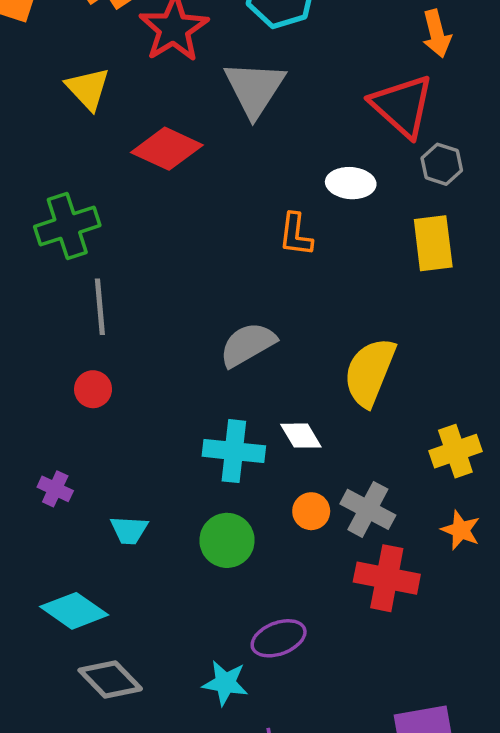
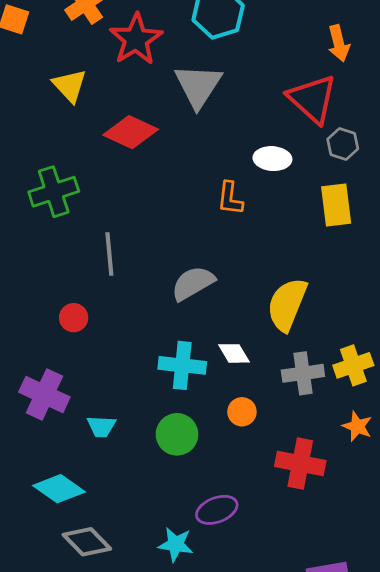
gray line: (100, 307) -> (109, 254), moved
purple cross: (55, 489) -> (44, 395), size x1.8
gray cross: (368, 509) -> (303, 373), moved, turned -36

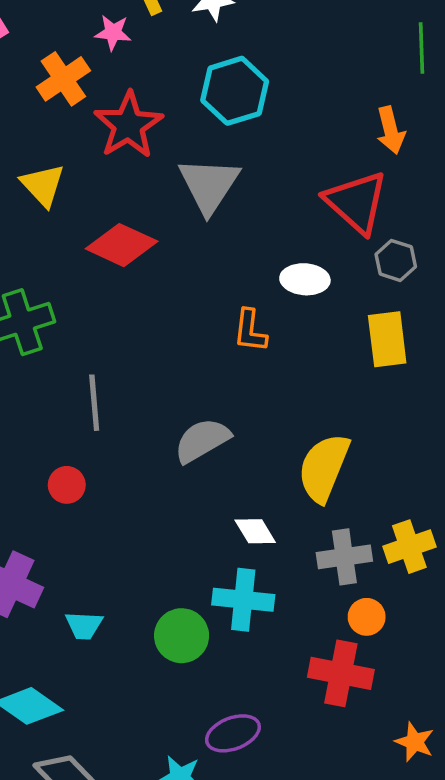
red circle: (74, 318) -> (67, 485), moved
cyan cross: (182, 365) -> (243, 600), moved
orange circle: (242, 412) -> (367, 617), moved
orange star: (357, 426) -> (415, 742), moved

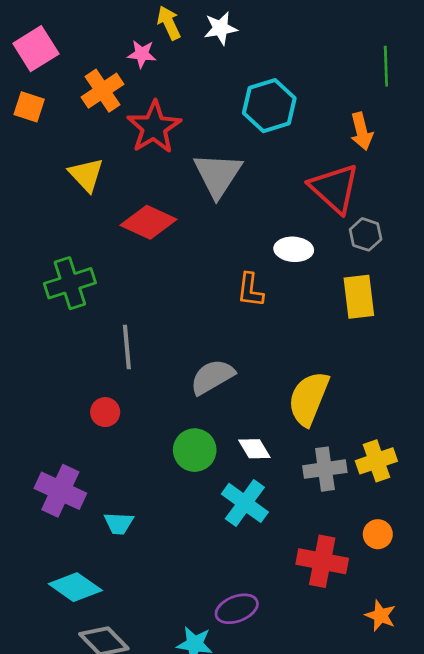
cyan hexagon: (235, 91) -> (269, 106), moved
cyan cross: (243, 600) -> (245, 503), turned 30
orange circle: (367, 617) -> (378, 534), moved
green circle: (182, 636) -> (195, 450), moved

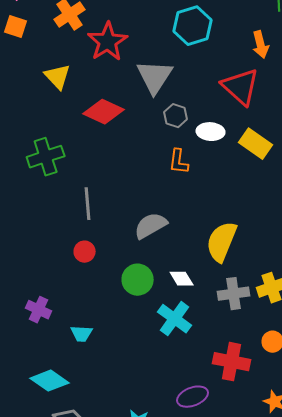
gray hexagon: (366, 234) -> (176, 116), moved
yellow rectangle: (359, 297) -> (256, 144), moved, turned -48
red circle: (105, 412) -> (85, 252), moved
purple cross: (60, 491) -> (39, 310), size x0.7
purple ellipse: (237, 609) -> (193, 397), moved

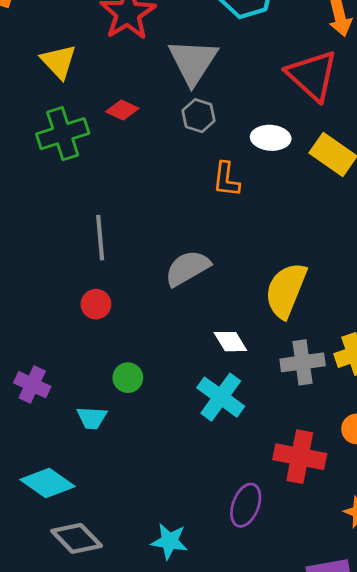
red diamond: (104, 112) -> (122, 110), size x0.6
gray hexagon: (176, 116) -> (199, 116), moved
green cross: (46, 157) -> (63, 134), moved
green circle: (138, 280) -> (128, 378), moved, size x0.7
purple ellipse: (193, 397) -> (246, 505), turned -48

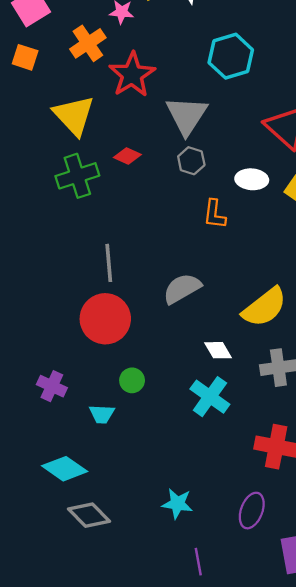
yellow triangle: (59, 62) -> (74, 115), size x1.4
yellow semicircle: (286, 290) -> (265, 307), turned -150
red circle: (96, 304) -> (105, 319), size x2.0
purple ellipse: (246, 505) -> (252, 511), moved
cyan star: (169, 541) -> (177, 504), moved

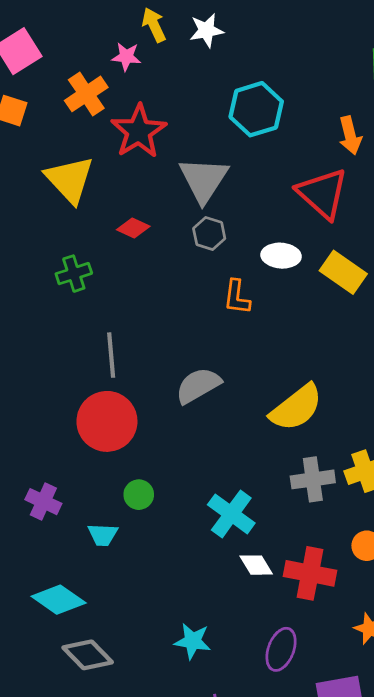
green cross: (77, 176) -> (74, 274), moved, size x0.7
white diamond: (218, 350) -> (256, 565), moved

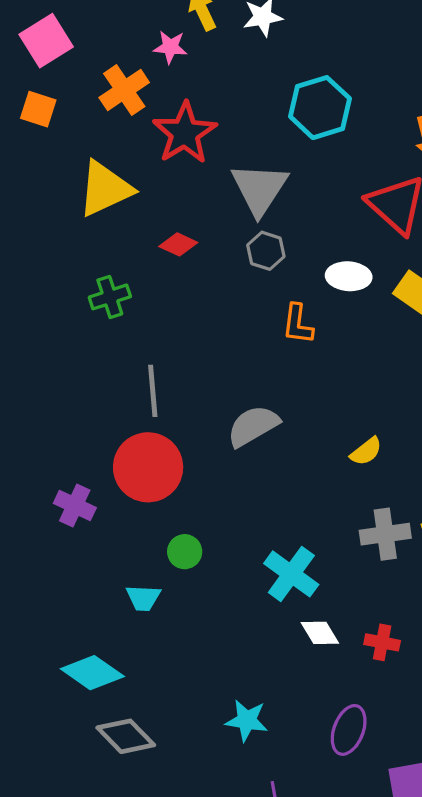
yellow triangle: (70, 180) -> (105, 189), turned 48
yellow semicircle: (296, 408) -> (366, 451), size x0.5
purple cross: (43, 502) -> (75, 505), moved
red cross: (310, 573) -> (382, 642), size x0.6

